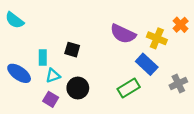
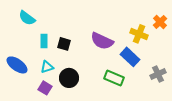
cyan semicircle: (15, 20) -> (27, 18), moved
purple semicircle: (123, 34) -> (102, 41), moved
cyan rectangle: (43, 58) -> (44, 41), moved
green rectangle: (129, 88) -> (114, 78), turned 54

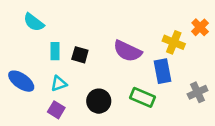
blue rectangle: (130, 57) -> (163, 71), turned 36
black circle: (69, 78) -> (99, 101), moved

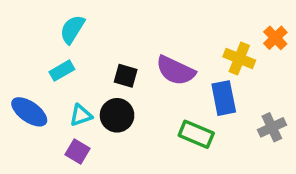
cyan semicircle: (34, 22) -> (72, 29), moved, turned 85
cyan rectangle: (55, 51) -> (62, 71), moved, turned 60
black square: (80, 55) -> (126, 76), moved
black circle: (99, 101) -> (117, 115), moved

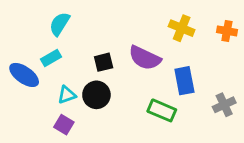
orange cross: (275, 38) -> (227, 31), turned -36
yellow cross: (239, 59) -> (182, 28), moved
black square: (126, 76) -> (104, 62), turned -30
blue ellipse: (29, 112) -> (24, 75), moved

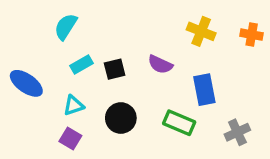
cyan rectangle: (51, 58) -> (81, 64), moved
purple semicircle: (145, 58) -> (160, 64), size x0.7
black circle: (96, 95) -> (121, 118), moved
gray cross: (224, 105) -> (237, 132), moved

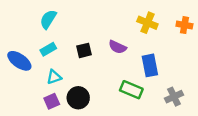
cyan rectangle: (81, 64) -> (48, 49), moved
black circle: (121, 118) -> (78, 98), moved
purple square: (70, 138) -> (52, 101), turned 35

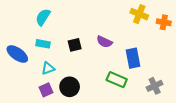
yellow cross: (147, 23) -> (139, 14), moved
cyan rectangle: (48, 49) -> (43, 44), turned 40

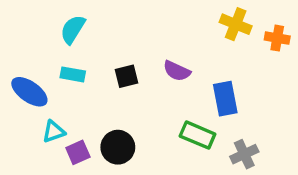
cyan triangle: (48, 68) -> (54, 132), moved
gray cross: (155, 86) -> (244, 154), moved

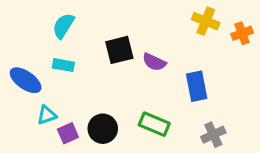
orange cross: (277, 38) -> (242, 33), turned -30
black square: (126, 76) -> (119, 50), moved, size x1.4
green rectangle: (198, 135) -> (154, 124), moved

